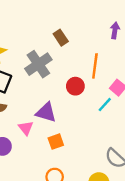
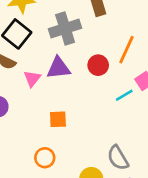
purple triangle: (46, 112) -> (58, 68), moved, turned -40
pink triangle: (26, 128) -> (32, 79), moved

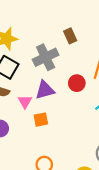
orange square: (58, 119) -> (41, 120), moved

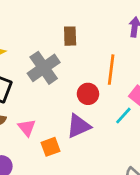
brown rectangle: (70, 36) -> (70, 36), turned 32
purple triangle: (45, 90) -> (78, 126), moved

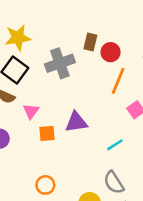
red circle: (88, 94) -> (111, 52), moved
cyan line: (123, 116) -> (115, 145), moved

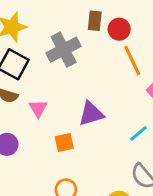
orange line: (118, 81) -> (132, 61), turned -40
orange square: (47, 133) -> (64, 143), moved

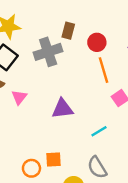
brown rectangle: (95, 21) -> (68, 31), moved
orange square: (64, 143) -> (53, 160), moved

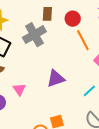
pink triangle: (19, 97) -> (19, 89), moved

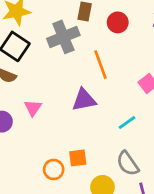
orange line: (83, 40) -> (101, 65), moved

